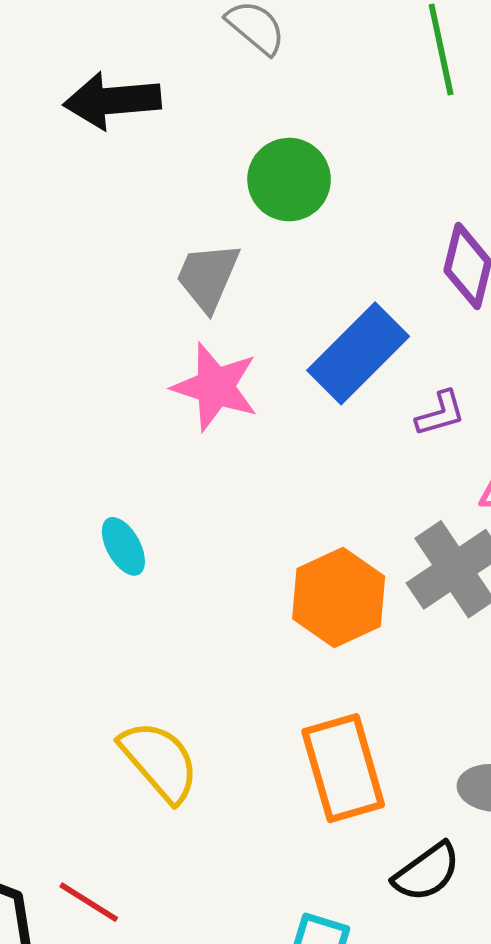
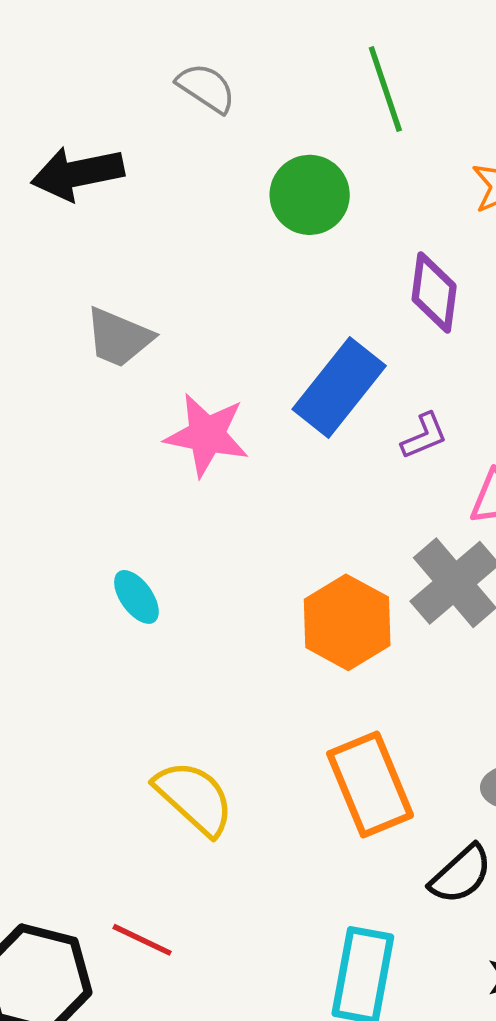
green circle: (289, 180) -> (310, 195), moved
gray trapezoid: (208, 277) -> (119, 337), moved, turned -84

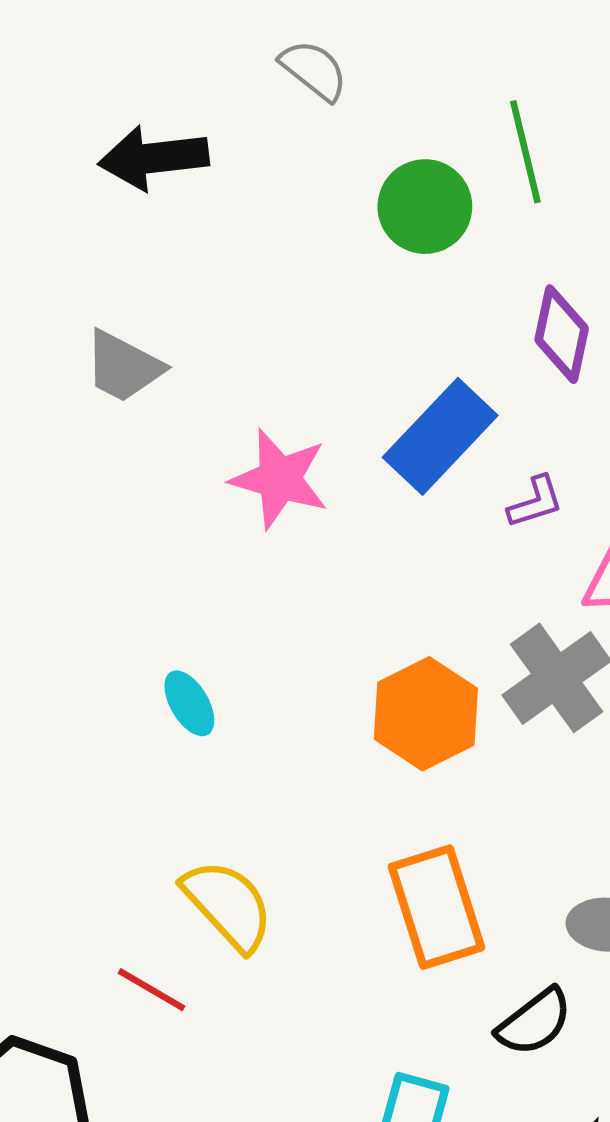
green line: (385, 89) -> (525, 152), moved
gray trapezoid: (119, 337) -> (124, 367), moved
cyan ellipse: (136, 597) -> (189, 703), moved
red line: (142, 940) -> (152, 990), moved

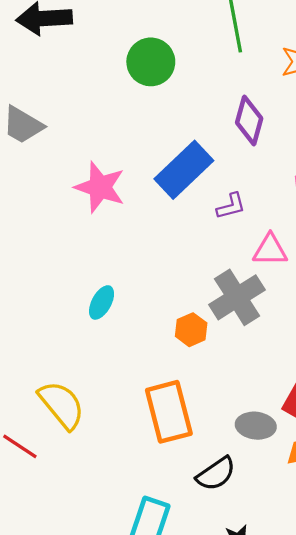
green circle: (425, 207) -> (151, 62), moved
cyan ellipse: (189, 703) -> (102, 302), moved, turned 56
orange hexagon: (426, 714) -> (191, 330), moved, size x0.6

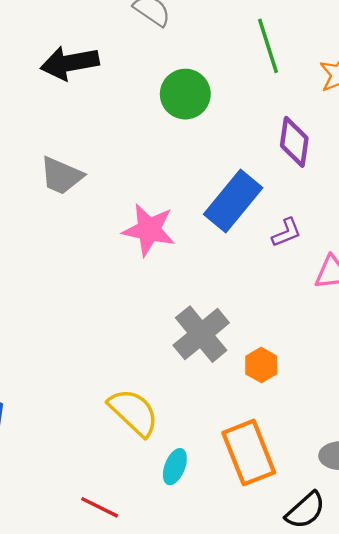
gray cross: (237, 297) -> (201, 334), moved
cyan ellipse: (102, 302) -> (175, 467), moved
yellow semicircle: (62, 405) -> (134, 412), moved

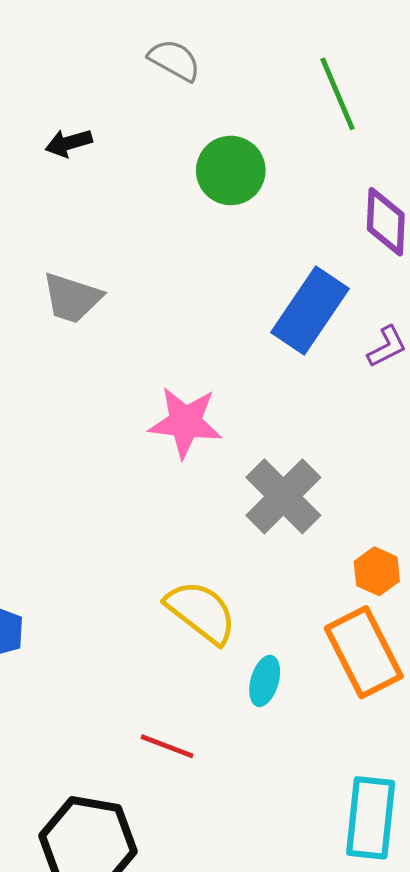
black arrow: (70, 63) -> (69, 143), size x0.6
pink star: (149, 230) -> (185, 422), moved
orange hexagon: (261, 365) -> (377, 571), moved

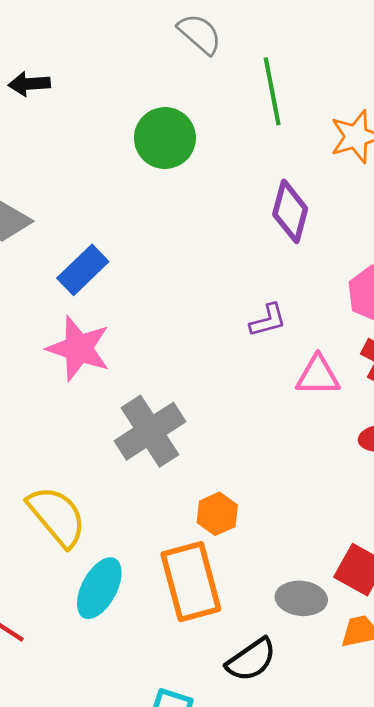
gray semicircle: (174, 60) -> (200, 34), moved
blue rectangle: (310, 310) -> (83, 270), moved, size x0.7
cyan ellipse: (265, 681) -> (99, 588), size x1.4

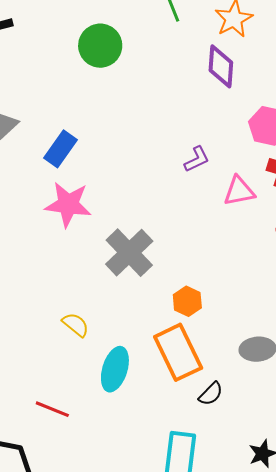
purple diamond: (290, 211) -> (221, 66), moved
yellow semicircle: (57, 516) -> (76, 325), size x0.6
black semicircle: (251, 660) -> (211, 394), moved, size x0.7

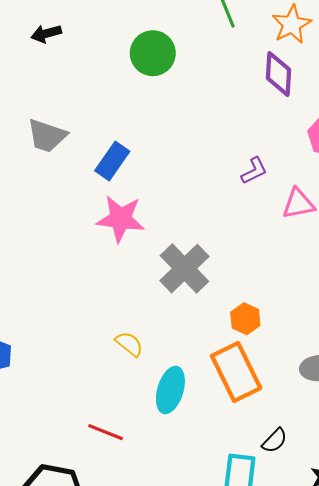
black semicircle: (211, 394) -> (275, 441), moved

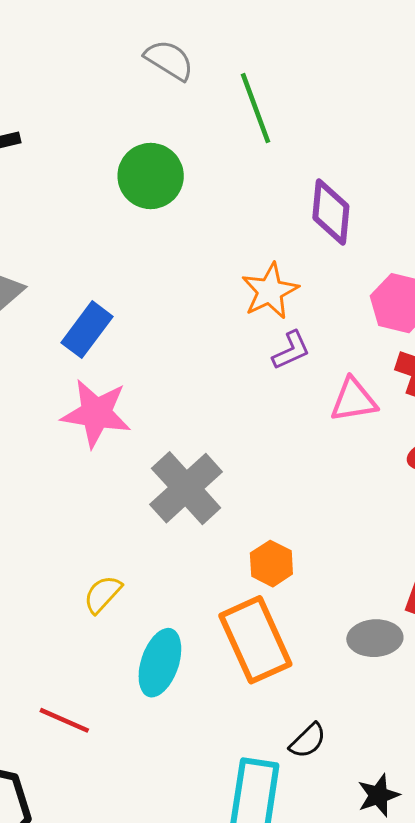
orange star: (292, 24) -> (270, 291), moved
yellow semicircle: (129, 344) -> (103, 594), turned -88

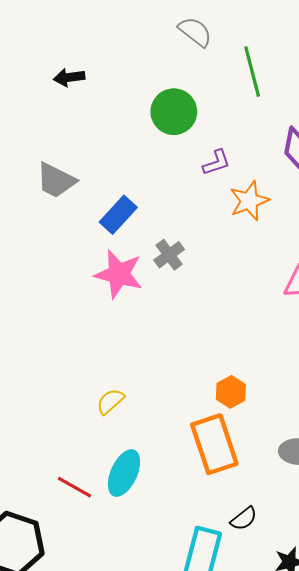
purple L-shape: (291, 350) -> (216, 162), moved
gray cross: (186, 488) -> (169, 255), moved, size x0.6
cyan ellipse: (160, 663) -> (124, 473), moved

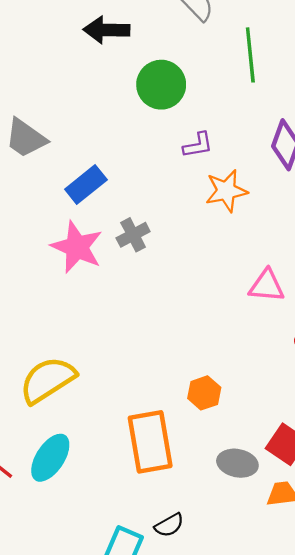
black arrow: (69, 77) -> (107, 30), moved, size x1.4
orange hexagon: (231, 392) -> (204, 393), moved
yellow semicircle: (110, 401) -> (48, 380), size x1.8

